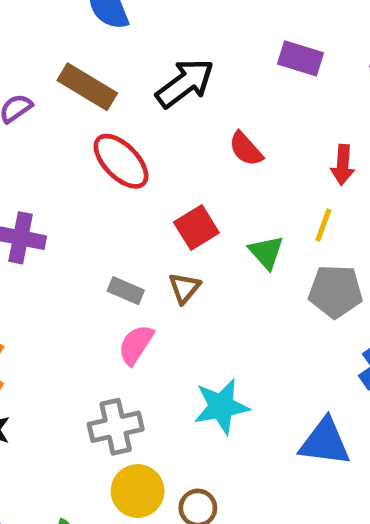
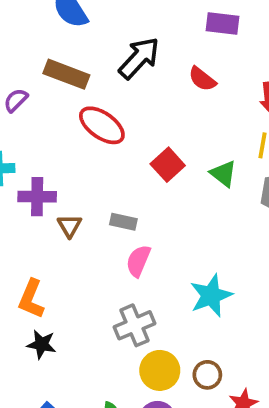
red semicircle: (246, 149) -> (202, 79), moved
brown triangle: (184, 288) -> (69, 226), moved

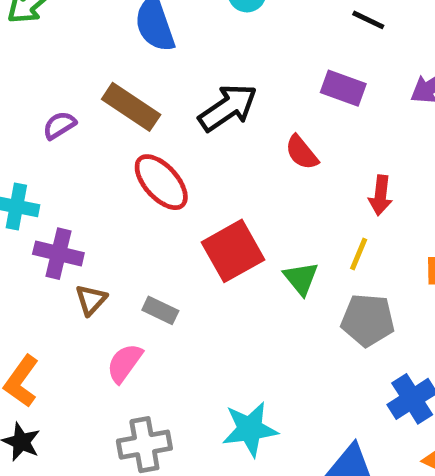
red square: (168, 165) -> (233, 251), size x1.4
pink semicircle: (138, 261) -> (125, 363), moved

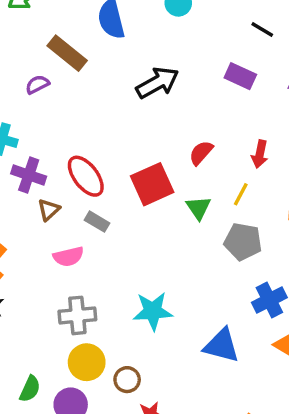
brown rectangle: (131, 107) -> (67, 53), moved
red semicircle: (302, 152) -> (201, 153), moved, turned 76
red ellipse: (161, 182) -> (86, 176), moved
pink semicircle: (125, 363) -> (68, 257), turned -144

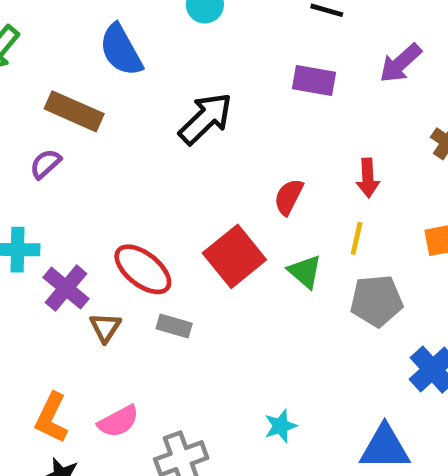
purple cross: (29, 175) -> (66, 288), turned 36
pink semicircle: (68, 257) -> (118, 421), moved
cyan star: (153, 311) -> (281, 426), size x0.6

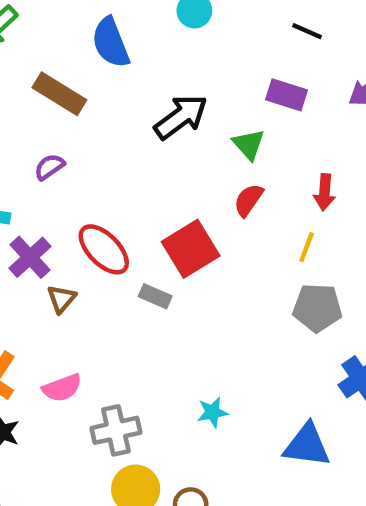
purple semicircle: (45, 164) -> (49, 167), moved
green triangle: (305, 272) -> (249, 144), moved
gray rectangle: (174, 326) -> (155, 296), moved

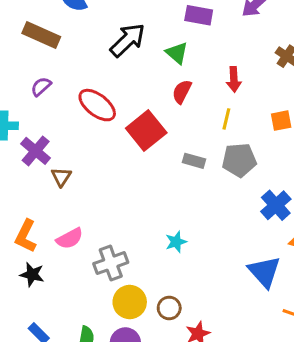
red ellipse: (104, 249) -> (97, 105), moved
gray rectangle: (155, 296) -> (194, 161), moved
blue triangle: (307, 445) -> (264, 272), moved, turned 48

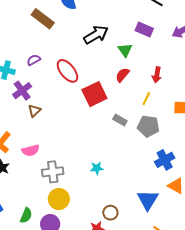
purple semicircle: (41, 87) -> (34, 60), moved
brown circle: (169, 308) -> (110, 213), moved

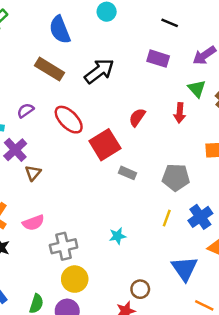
brown rectangle: (43, 19) -> (50, 69), moved
green triangle: (125, 50) -> (197, 89), moved
yellow line: (146, 99) -> (167, 218), moved
gray rectangle: (120, 120) -> (127, 173), moved

